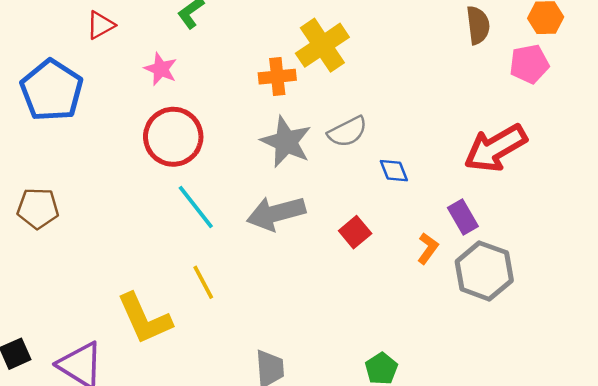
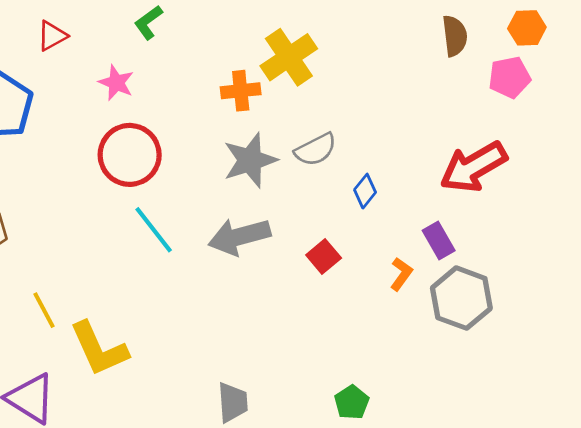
gray star: (286, 142) -> (250, 160), turned 30
blue diamond: (394, 171) -> (365, 191), turned 60
yellow line: (203, 282) -> (44, 310), moved

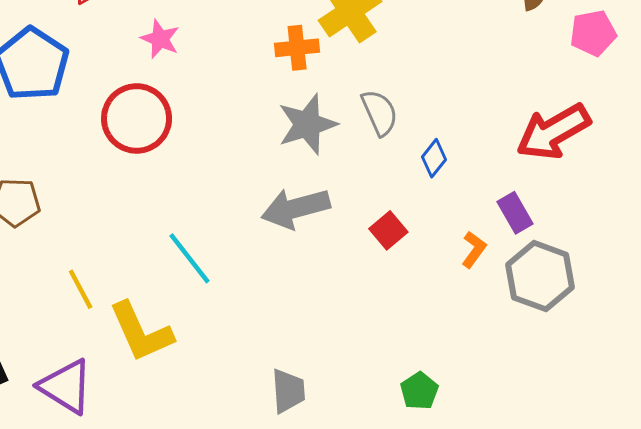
gray semicircle: (316, 150) -> (380, 113), turned -87
red circle: (130, 155) -> (137, 118), moved
cyan line: (154, 230) -> (190, 258), moved

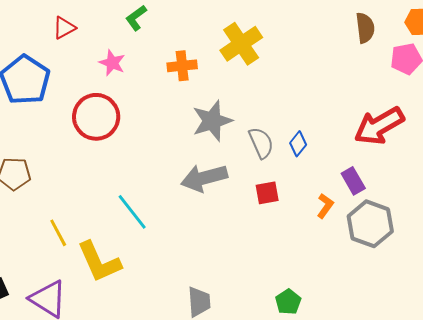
orange cross: (297, 48) -> (182, 66), moved
gray semicircle: (380, 113) -> (261, 143), moved
red square: (388, 230) -> (267, 193), turned 30

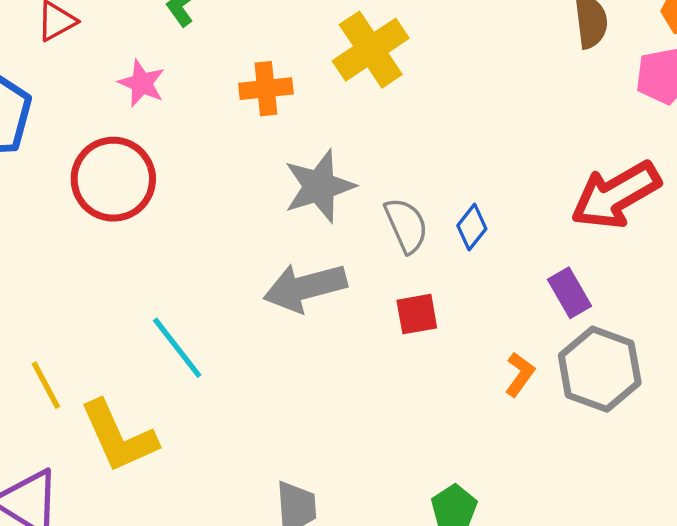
orange L-shape: (325, 206) -> (520, 374), moved

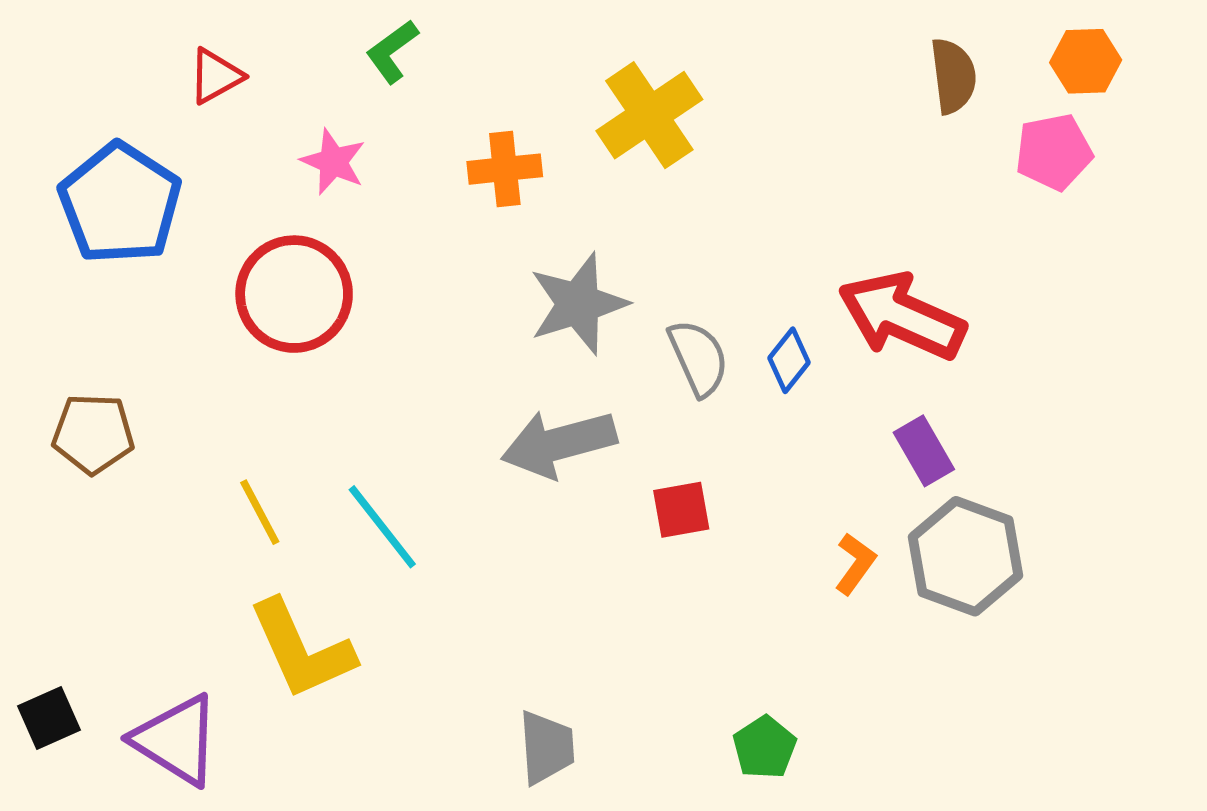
red arrow: (616, 195) -> (902, 316), moved, turned 54
red square: (417, 314) -> (681, 510), moved
yellow line: (46, 385) -> (260, 512), moved

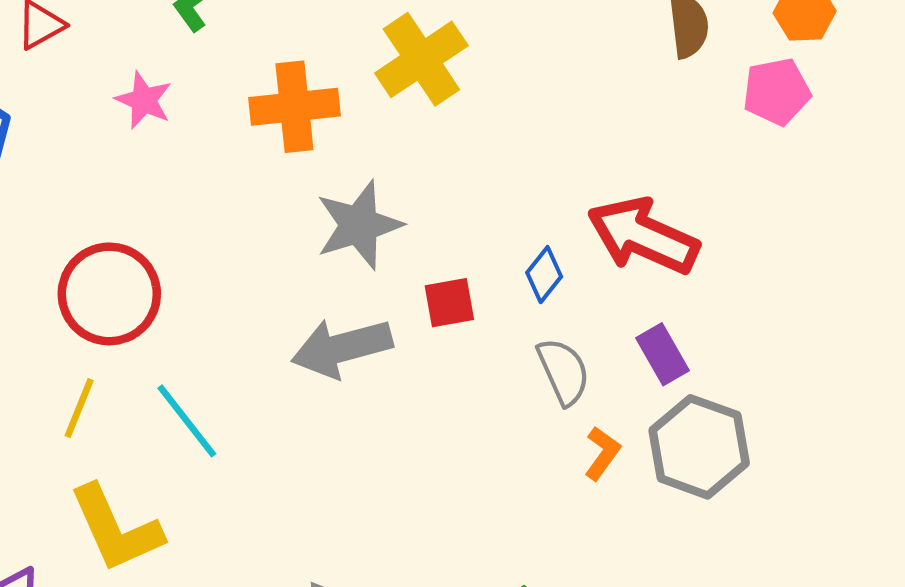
orange cross: (505, 169) -> (294, 107), size x1.4
red circle: (294, 294) -> (109, 294), moved
gray semicircle: (698, 358) -> (563, 371), moved
red square: (681, 510) -> (449, 303), moved
yellow line: (260, 512) -> (79, 408), turned 50

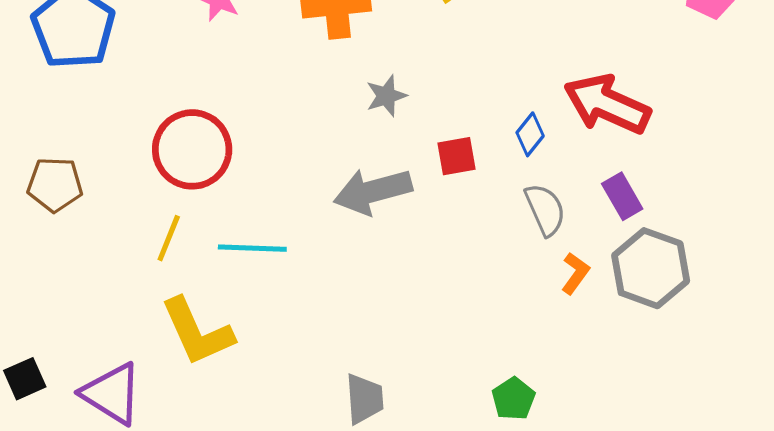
gray star: (359, 225) -> (386, 96), size x0.6
cyan line: (187, 421) -> (252, 248), turned -50

